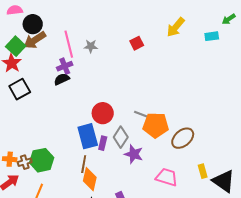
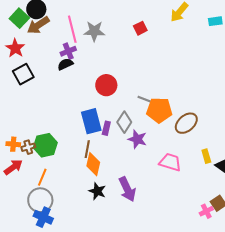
green square: (16, 46) -> (19, 18), moved
gray star: (91, 46) -> (94, 31), size x1.5
red circle: (103, 113) -> (106, 85), moved

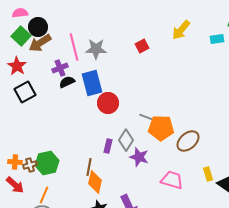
purple cross: (68, 51) -> (60, 68), moved
blue rectangle: (91, 121) -> (92, 83), moved
red arrow: (13, 167) -> (15, 185), turned 78

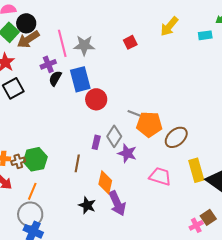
black semicircle: (67, 82) -> (55, 78), turned -35
yellow rectangle: (208, 174) -> (196, 170), size x1.6
orange diamond: (95, 182) -> (105, 182), moved

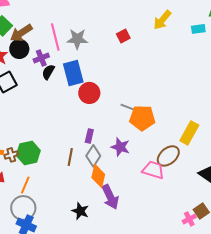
black circle: (26, 23) -> (19, 49), moved
gray diamond: (114, 136) -> (93, 156), moved
brown ellipse: (176, 137) -> (168, 156), moved
yellow rectangle: (196, 170) -> (189, 133), moved, turned 45
black star: (87, 205) -> (80, 211), moved

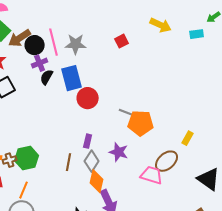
yellow arrow: (162, 20) -> (161, 25), turned -105
black circle: (19, 49) -> (35, 45), moved
yellow rectangle: (189, 133) -> (188, 138), size x0.6

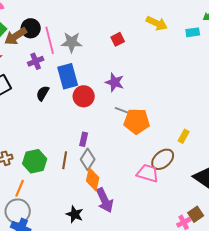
black circle: (35, 45) -> (31, 28), moved
black semicircle: (47, 77) -> (43, 93), moved
purple star: (119, 152) -> (115, 82), moved
green hexagon: (27, 158) -> (35, 161), moved

